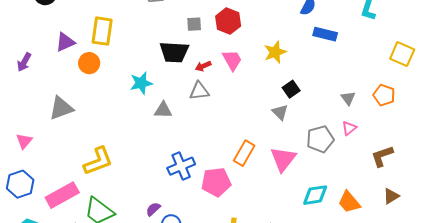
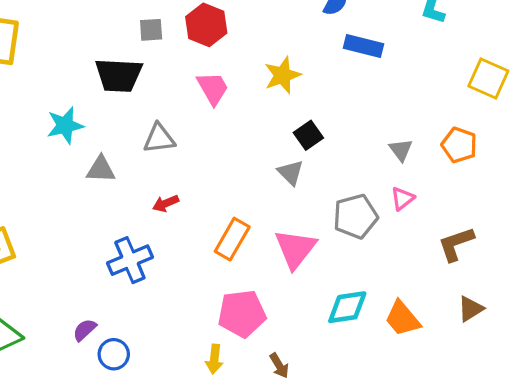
red arrow: (203, 66) -> (166, 203), moved
pink pentagon: (216, 182) -> (242, 314), moved

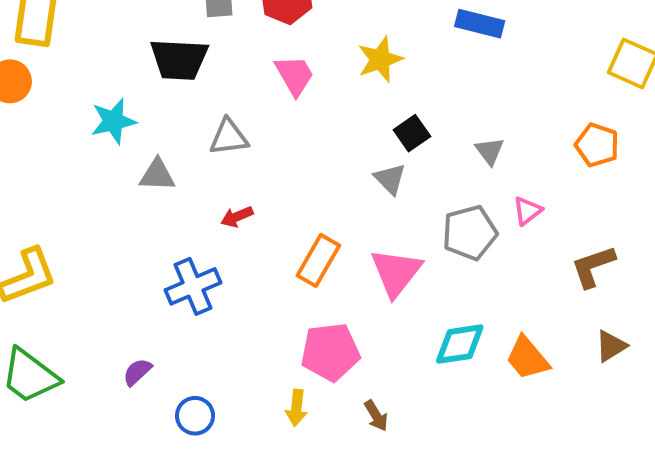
gray triangle: (401, 150) -> (490, 151), moved
blue circle: (114, 354) -> (195, 416), moved

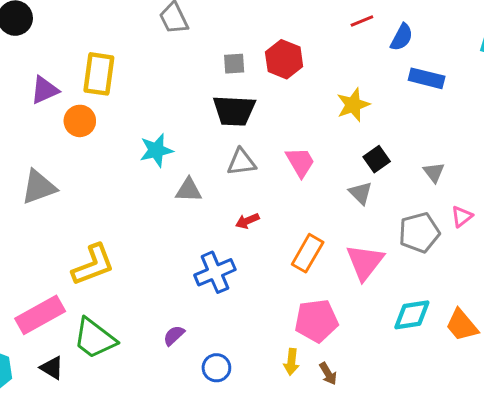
black trapezoid: (179, 59) -> (234, 111), moved
pink trapezoid: (295, 75) -> (300, 162), moved
brown arrow: (376, 416) -> (328, 374), moved

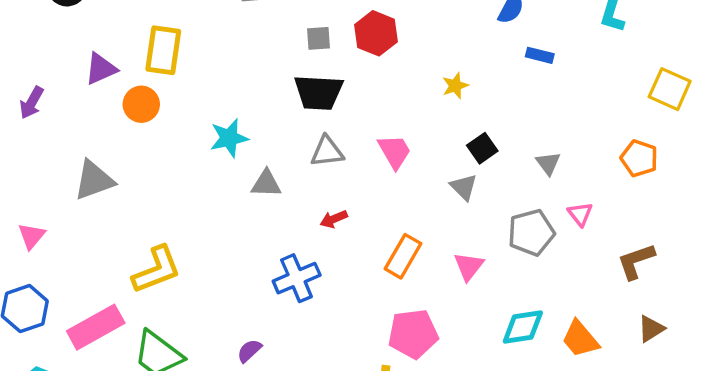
blue rectangle: (427, 78) -> (540, 55), size x0.7
yellow star: (353, 105) -> (455, 86), size x0.7
pink triangle: (462, 216) -> (580, 214), turned -30
pink triangle: (365, 262) -> (469, 266), size x0.7

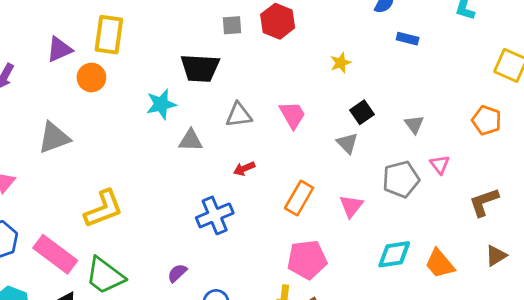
black trapezoid: (319, 92) -> (200, 68), moved
pink rectangle: (96, 327) -> (55, 254), turned 66

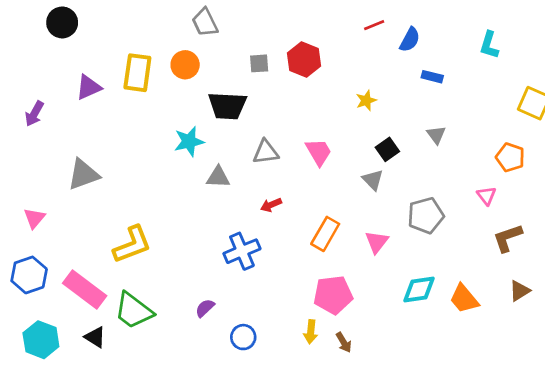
orange circle: (91, 77) -> (185, 65), moved
gray triangle: (414, 124) -> (436, 135), moved
pink triangle: (440, 165) -> (486, 196), moved

